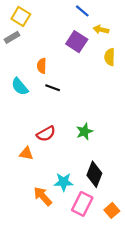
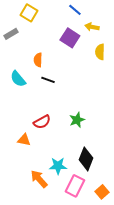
yellow square: (21, 16) -> (29, 13), moved

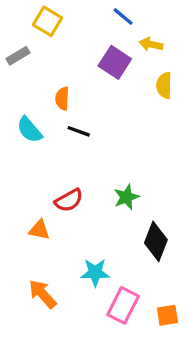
black diamond: (86, 159) -> (156, 241), moved
orange arrow: (39, 179) -> (43, 294), moved
orange square: (102, 192) -> (167, 315), turned 32

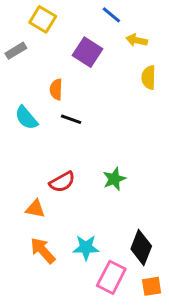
purple square: (115, 62) -> (87, 52), moved
black diamond: (156, 241) -> (141, 248), moved
orange arrow: (43, 294) -> (43, 251), moved

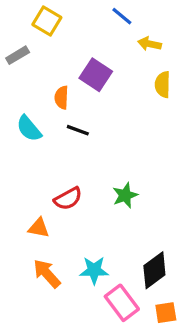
purple square: (87, 52) -> (96, 75), moved
black diamond: (141, 248) -> (154, 270), turned 32
pink rectangle: (111, 277) -> (122, 303), turned -64

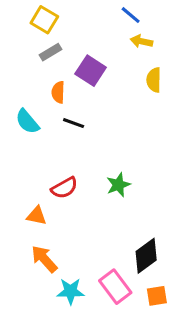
blue line: (122, 16) -> (131, 15), moved
gray rectangle: (18, 55) -> (50, 52), moved
cyan star: (94, 270) -> (71, 291), moved

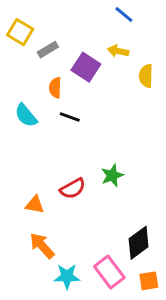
yellow square: (44, 20) -> (20, 32), moved
yellow arrow: (141, 41) -> (118, 51), moved
red semicircle: (64, 188) -> (73, 189), moved

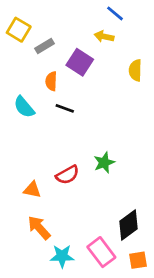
yellow arrow: (118, 51) -> (104, 36), moved

